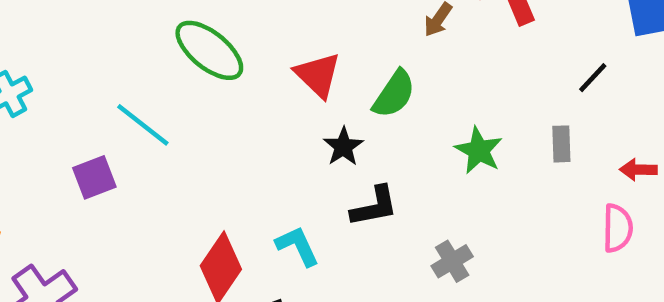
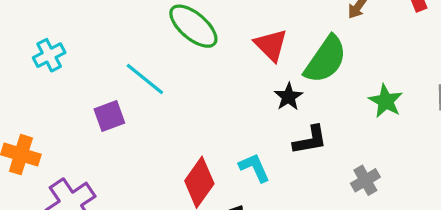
green semicircle: (394, 94) -> (326, 60), size x1.4

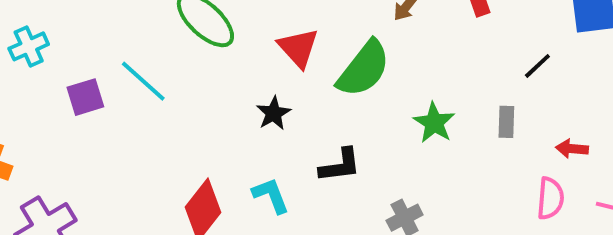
black star: (288, 97) -> (274, 113), moved
purple square: (109, 116) -> (85, 97), moved

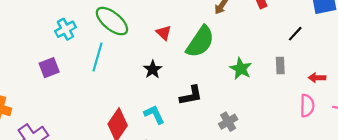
cyan cross: (29, 46) -> (65, 29), moved
red triangle: (298, 48) -> (164, 33), size x0.7
cyan line: (143, 81) -> (97, 57), moved, turned 68

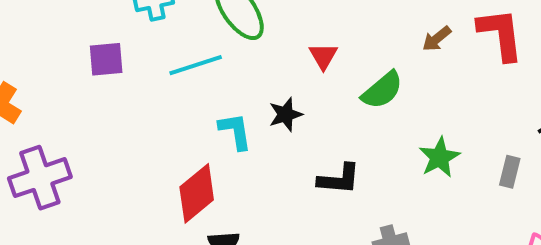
green semicircle: (200, 42) -> (382, 90), size x0.7
cyan line: (97, 57) -> (196, 65), turned 40
cyan L-shape: (154, 114) -> (235, 131), moved

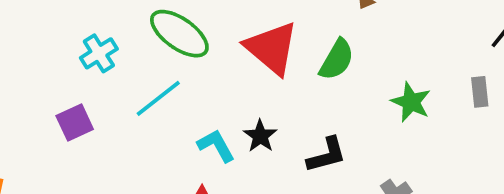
red triangle: (323, 56) -> (272, 48), size x2.0
black star: (285, 114) -> (260, 136), moved

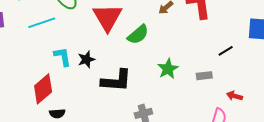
gray rectangle: (480, 92) -> (204, 76), turned 70
black L-shape: (327, 155) -> (116, 81), size x1.4

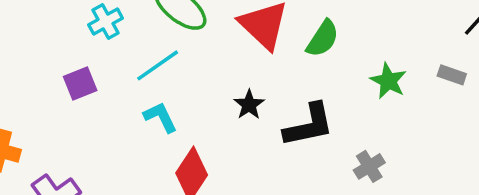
cyan L-shape: (63, 57) -> (160, 117), moved
gray rectangle: (204, 76) -> (452, 75), turned 42

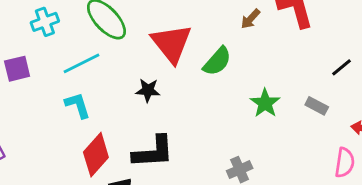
black star: (249, 105) -> (148, 90), moved, turned 30
black L-shape: (309, 125) -> (153, 152), moved

